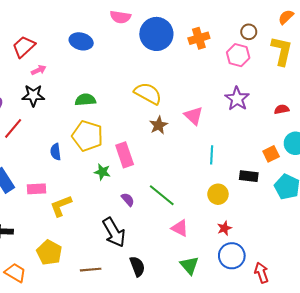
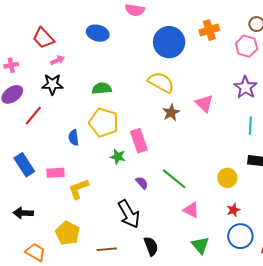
blue circle: (156, 34) -> (169, 42), moved
red trapezoid: (24, 47) -> (43, 38), turned -90
cyan line: (212, 155) -> (250, 126), moved

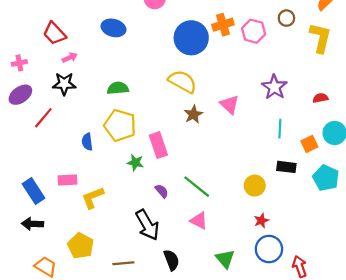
orange cross: (209, 30) -> (223, 25), moved
pink hexagon: (246, 46) -> (254, 31), moved
blue rectangle: (24, 165) -> (34, 191), moved
pink triangle: (191, 210) -> (199, 221), moved

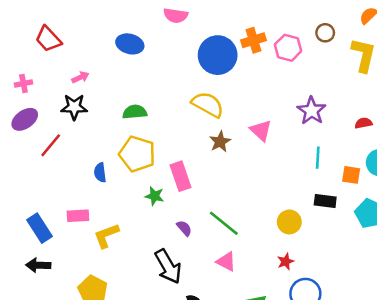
red trapezoid: (54, 33) -> (48, 39), moved
orange square: (309, 144) -> (351, 175), turned 35
red star: (261, 221) -> (286, 262), moved

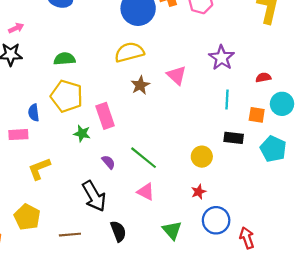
yellow semicircle: (208, 105) -> (129, 52), turned -44
red semicircle: (363, 123) -> (263, 77), moved
pink rectangle: (78, 216) -> (18, 135), moved

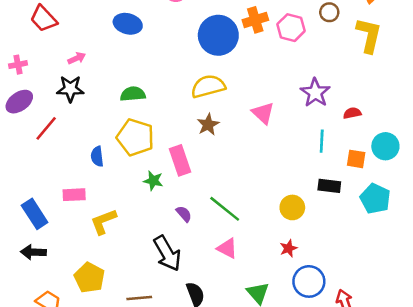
red semicircle: (263, 77) -> (352, 113), moved
brown star: (140, 85) -> (208, 125), moved
pink rectangle: (18, 135) -> (74, 195), moved

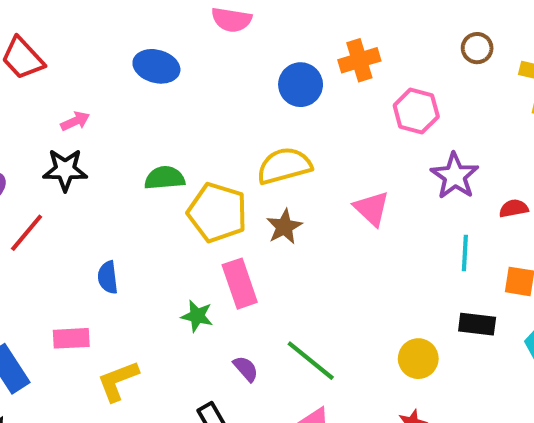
pink hexagon: (291, 28) -> (416, 111), moved
blue circle: (218, 35) -> (301, 85), size x0.7
yellow pentagon: (135, 137) -> (217, 212), moved

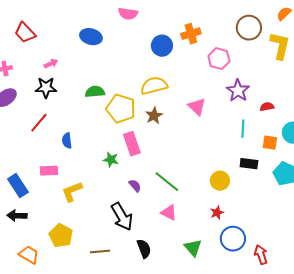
brown circle: (477, 48) -> (249, 28), size x1.6
red line: (27, 233) -> (39, 123), moved

